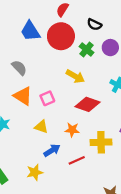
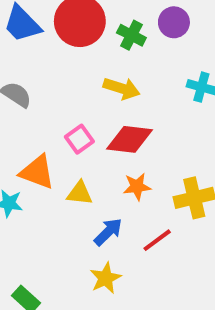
orange triangle: (23, 96) -> (37, 172), moved
red diamond: (88, 104) -> (129, 139), moved
yellow star: (35, 172) -> (106, 278), moved

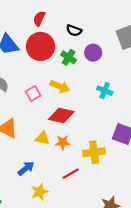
pink square: (79, 139) -> (33, 93), moved
yellow triangle: (80, 193) -> (42, 138), moved
blue arrow: (108, 232) -> (26, 168), moved

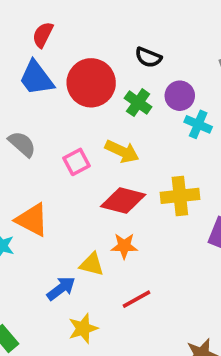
red semicircle: (39, 18) -> (43, 35), moved
cyan cross: (105, 91) -> (198, 124), moved
yellow triangle: (42, 138) -> (92, 264), moved
yellow cross: (94, 152) -> (180, 196), moved

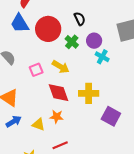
black semicircle: (148, 57) -> (80, 19), turned -144
red diamond: (123, 201) -> (58, 93), turned 50
blue arrow: (61, 288) -> (14, 121), moved

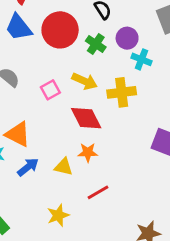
yellow cross: (89, 93) -> (122, 92), moved

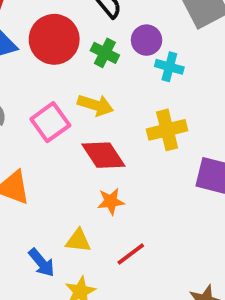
pink square: (50, 90) -> (50, 122), size x1.4
yellow cross: (122, 92) -> (167, 130), moved
blue arrow: (28, 167) -> (42, 263), moved, turned 95
yellow triangle: (64, 167) -> (78, 241), moved

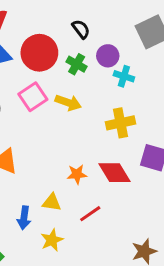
pink square: (50, 122) -> (33, 97), moved
red diamond: (103, 155) -> (114, 173), moved
blue arrow: (42, 263) -> (24, 218), turned 45

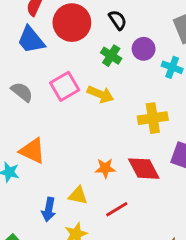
red circle: (39, 53) -> (72, 23), moved
cyan cross: (124, 76) -> (172, 67), moved

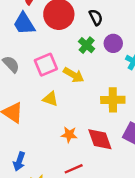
yellow triangle: (78, 195) -> (50, 99), moved

